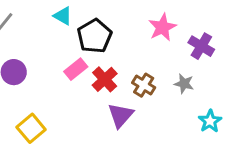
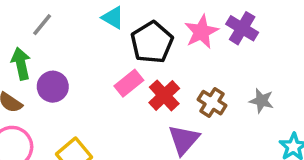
pink star: (162, 27) -> (201, 32), moved
purple cross: (201, 46) -> (242, 28), moved

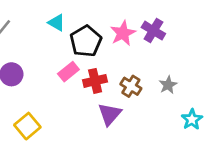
red cross: (164, 95) -> (95, 81), turned 30
gray star: (262, 101) -> (168, 85), turned 30

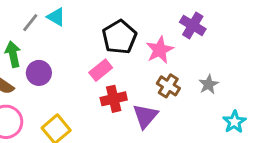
cyan triangle: (57, 23) -> (56, 17), moved
pink star: (123, 33) -> (160, 50), moved
red cross: (95, 81) -> (114, 99), moved

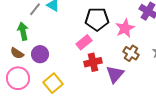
black pentagon: (119, 37) -> (97, 19), turned 30
purple circle: (39, 73) -> (40, 54), moved

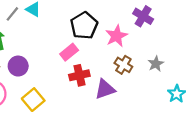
black pentagon: (97, 19) -> (84, 26), turned -30
purple triangle: (115, 74) -> (105, 89), turned 30

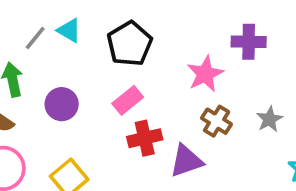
purple cross: (143, 16) -> (249, 42), turned -30
black pentagon: (84, 26) -> (130, 44), moved
purple circle: (18, 66) -> (62, 104), moved

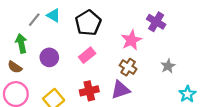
purple cross: (249, 42) -> (156, 22), turned 30
brown cross: (217, 121) -> (128, 67), moved
red cross: (145, 138) -> (89, 91), moved

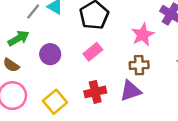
green arrow: (21, 43) -> (19, 38), turned 72
brown cross: (128, 67) -> (139, 65), turned -35

